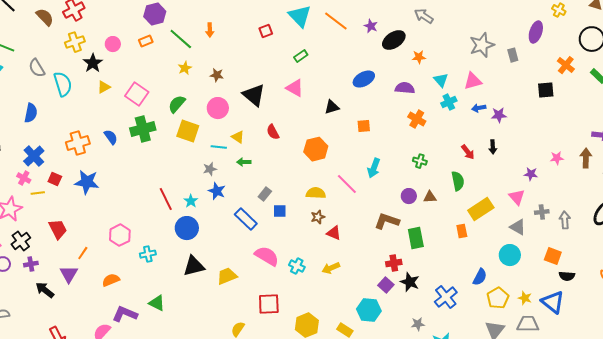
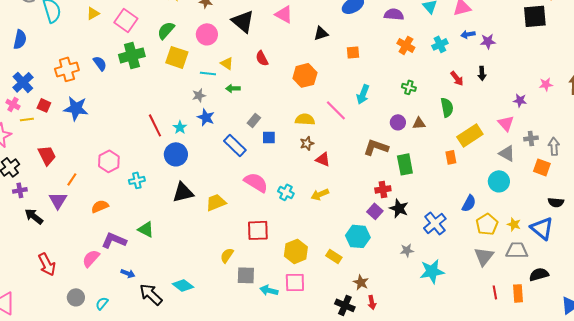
black square: (546, 90) -> (535, 16), size x1.4
cyan cross: (449, 102) -> (440, 44), moved
orange square: (553, 256) -> (542, 167), moved

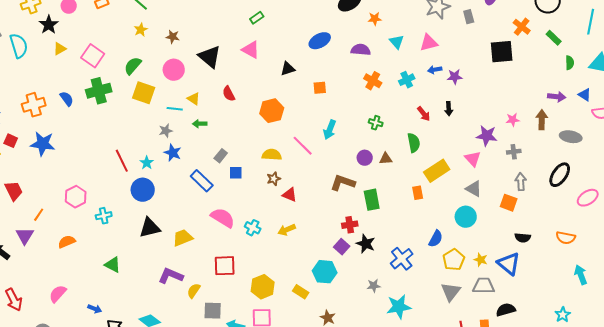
purple star: (520, 100) -> (487, 136), size x1.5
gray cross: (531, 138) -> (514, 152), moved
purple L-shape: (114, 240) -> (171, 276), moved

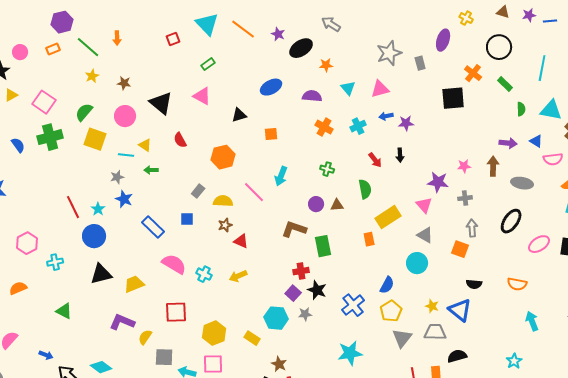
gray rectangle: (221, 156) -> (198, 191), moved
yellow pentagon: (454, 260) -> (391, 311), moved
gray star: (374, 286) -> (305, 314), moved

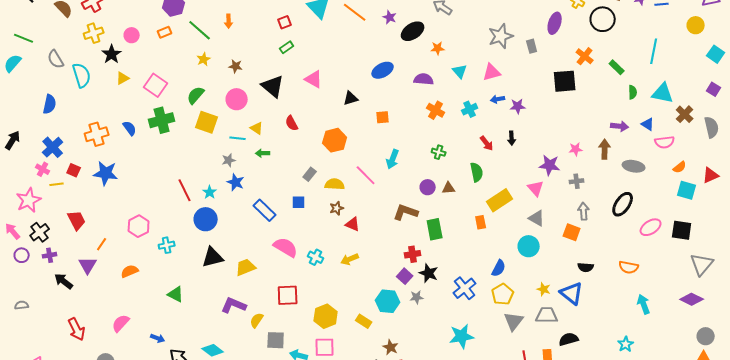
black circle: (499, 47) -> (603, 19), moved
green rectangle: (208, 64) -> (287, 47), moved

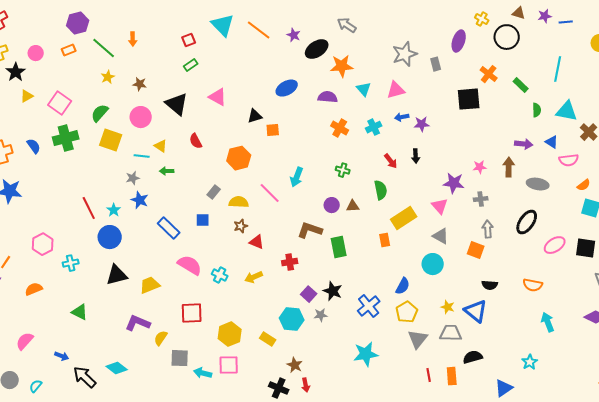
orange star: (438, 48) -> (342, 66), size x1.6
orange square: (383, 117) -> (273, 130), moved
red cross: (413, 254) -> (290, 262), moved

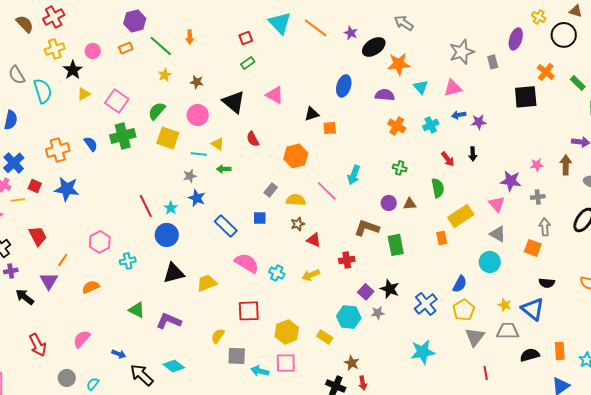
blue ellipse: (287, 88) -> (344, 86), turned -45
purple L-shape: (138, 323) -> (169, 321), moved
orange rectangle: (452, 376) -> (560, 351), moved

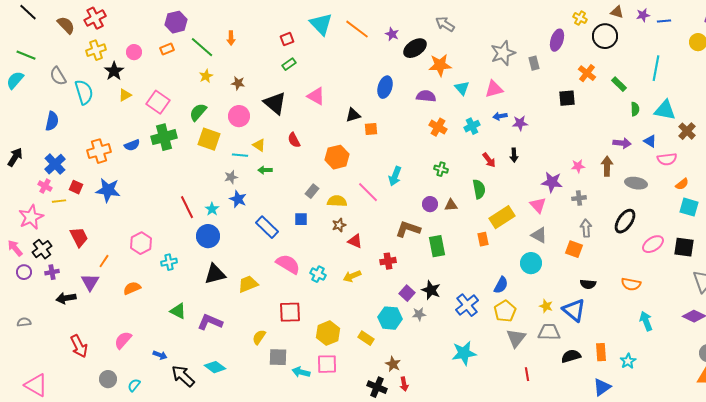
black square: (526, 97) -> (567, 98), size x0.7
blue semicircle: (91, 144) -> (132, 145), turned 105
black arrow: (25, 297) -> (66, 298), turned -48

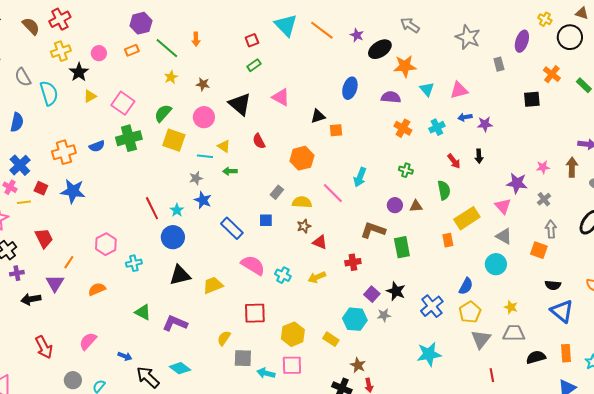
gray star: (503, 53) -> (468, 37), moved, turned -30
gray cross: (579, 198) -> (544, 199), turned -32
blue triangle: (574, 310) -> (562, 311), moved

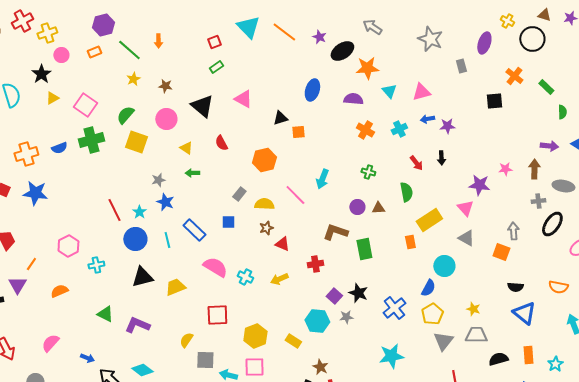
yellow cross: (61, 51) -> (47, 33), moved
cyan line: (205, 156) -> (167, 240), moved, turned 70
gray cross: (544, 199) -> (538, 201), moved, turned 32
cyan circle: (496, 264) -> (444, 266), moved

